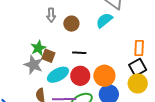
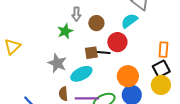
green star: (38, 48) -> (65, 31), moved
brown square: (48, 56) -> (91, 53), moved, turned -32
red circle: (80, 76) -> (117, 42), moved

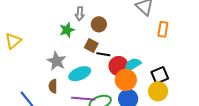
cyan semicircle: (129, 21) -> (133, 65), moved
red circle: (117, 42) -> (119, 66), moved
orange rectangle: (163, 50) -> (163, 29), moved
brown square: (91, 53) -> (91, 45), moved, turned 32
brown semicircle: (63, 94) -> (53, 86), moved

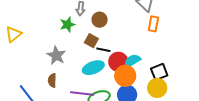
orange rectangle: (163, 29) -> (153, 24), moved
cyan ellipse: (80, 74) -> (93, 68), moved

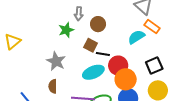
orange rectangle: (153, 24) -> (152, 27), turned -63
cyan semicircle: (132, 61) -> (136, 37), moved
black square: (159, 72) -> (154, 66), moved

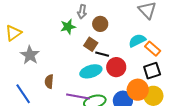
orange rectangle: (152, 27) -> (153, 49), moved
gray star: (56, 61) -> (30, 55), moved
orange circle: (126, 79) -> (138, 90), moved

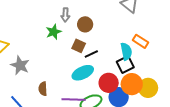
cyan semicircle: (137, 41) -> (126, 51), moved, turned 114
black line: (102, 54) -> (91, 54), turned -32
red circle: (116, 67) -> (109, 83), moved
black square: (152, 71) -> (125, 65), moved

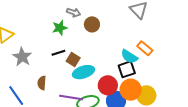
gray arrow: (65, 15) -> (74, 12), turned -80
brown square: (79, 46) -> (73, 60), moved
cyan semicircle: (126, 51) -> (129, 56), turned 126
black line: (91, 54) -> (58, 53), moved

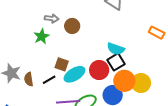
orange rectangle: (145, 48) -> (157, 33), moved
black line: (58, 53) -> (49, 80), moved
brown semicircle: (42, 83) -> (29, 79), moved
red circle: (108, 85) -> (99, 70), moved

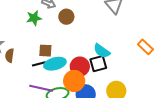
brown square: (62, 64) -> (45, 51), turned -32
black line: (49, 80) -> (39, 64), moved
orange circle: (124, 81) -> (74, 81), moved

